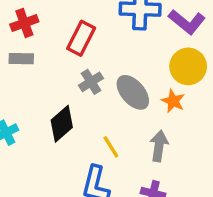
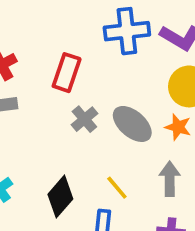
black diamond: (62, 124) -> (60, 197), moved

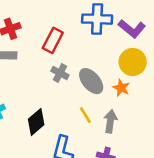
gray cross: (84, 119) -> (60, 73), turned -30
yellow line: (117, 188) -> (85, 115), moved

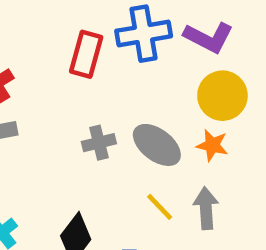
red rectangle: (53, 40) -> (86, 54), moved
gray cross: (60, 73) -> (99, 143), turned -30

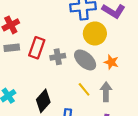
red rectangle: (86, 54) -> (37, 48), moved
yellow circle: (222, 96) -> (95, 33), moved

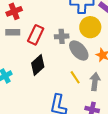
gray cross: (58, 57) -> (62, 36), moved
black diamond: (43, 101) -> (38, 65), moved

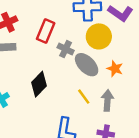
red rectangle: (36, 35) -> (46, 31), moved
gray cross: (62, 36) -> (66, 49), turned 32

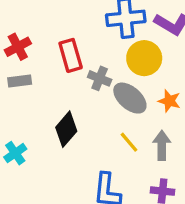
red rectangle: (46, 31) -> (71, 55), turned -35

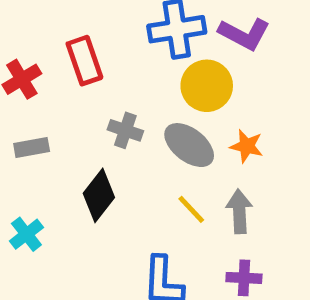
red rectangle: (71, 55) -> (84, 61), moved
gray cross: (100, 78) -> (125, 130), moved
gray rectangle: (20, 81) -> (32, 148), moved

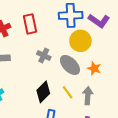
black diamond: (99, 195) -> (43, 92), moved

